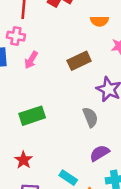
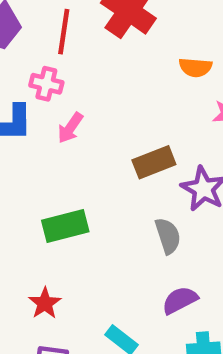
brown rectangle: (79, 61) -> (154, 162), moved

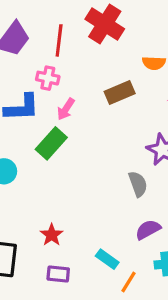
brown rectangle: (154, 162) -> (120, 93), moved
green rectangle: (65, 226) -> (51, 143), moved, turned -32

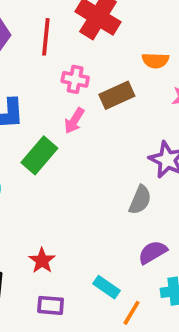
pink cross: (48, 78) -> (75, 79), moved
pink arrow: (66, 109) -> (74, 121), moved
gray semicircle: (138, 184) -> (140, 200), turned 45

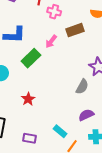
pink cross: (75, 79) -> (54, 12), moved
red star: (42, 261) -> (28, 99), moved

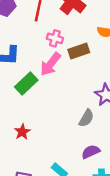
pink cross: (54, 12) -> (55, 38), moved
pink arrow: (51, 41) -> (50, 64), size x1.5

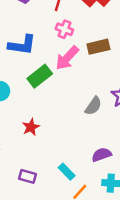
pink cross: (55, 38) -> (64, 29), moved
gray semicircle: (86, 118) -> (93, 106), moved

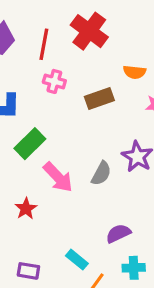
pink arrow: (67, 58) -> (58, 177), moved, turned -80

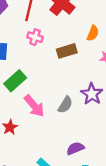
orange semicircle: (135, 72) -> (93, 33), turned -77

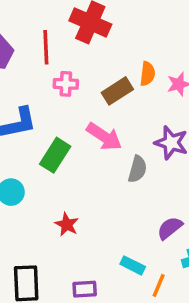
orange semicircle: (93, 33) -> (147, 74), moved
pink arrow: (34, 106) -> (104, 137), moved

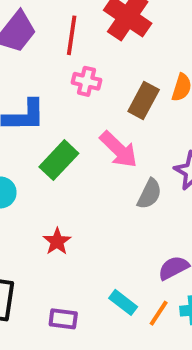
brown rectangle: (117, 91) -> (144, 100), turned -40
orange line: (159, 285) -> (159, 313), moved

